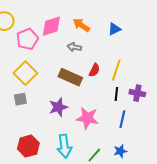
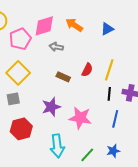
gray arrow: (74, 47) -> (56, 47), moved
brown rectangle: (70, 77) -> (63, 77), size x0.6
red hexagon: (28, 146) -> (21, 129), moved

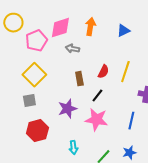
orange arrow: (74, 25) -> (90, 27), turned 66
brown rectangle: (63, 77) -> (79, 79), turned 56
black line: (109, 94) -> (97, 96), moved, turned 32
cyan arrow: (57, 146) -> (73, 148), size x0.6

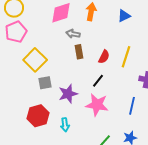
pink pentagon: (36, 41) -> (16, 32), moved
brown rectangle: (79, 79) -> (79, 52), moved
gray square: (29, 101) -> (45, 83), moved
cyan arrow: (73, 148) -> (65, 125), moved

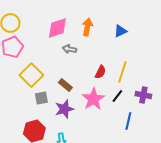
brown rectangle: (79, 52) -> (65, 85), moved, turned -40
black line: (98, 81) -> (117, 96), moved
pink star: (97, 105) -> (93, 99), moved, turned 30

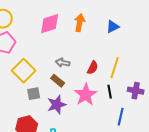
gray arrow: (69, 49) -> (63, 63), moved
black line: (117, 96) -> (110, 92), turned -48

